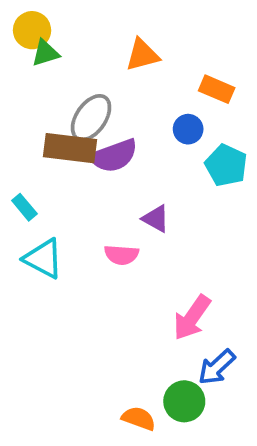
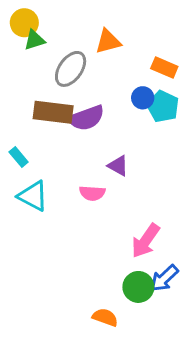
gray ellipse: (91, 118) -> (71, 69), moved
cyan pentagon: (226, 165) -> (163, 106), moved
green circle: (184, 401) -> (138, 287), moved

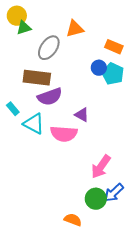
purple semicircle: (86, 118) -> (50, 97), moved
pink semicircle: (92, 193) -> (64, 134), size x1.5
cyan triangle: (33, 196) -> (34, 124), moved

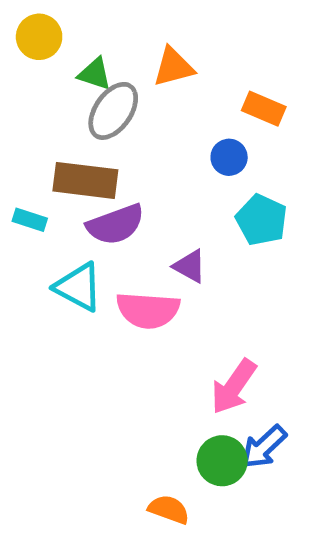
green triangle: (24, 28) -> (95, 74), moved, turned 35
cyan pentagon: (113, 74) -> (261, 220), moved
cyan rectangle: (13, 109) -> (30, 220), moved, turned -32

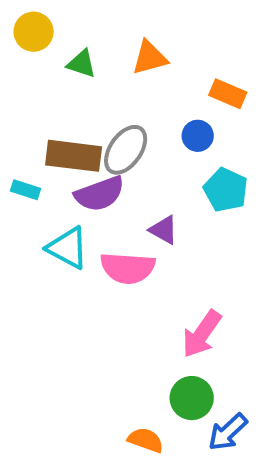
gray ellipse: (113, 111) -> (126, 150), moved
blue arrow: (264, 447) -> (228, 432), moved

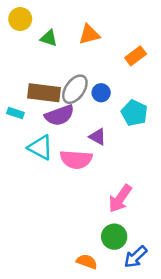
orange rectangle: (228, 94) -> (136, 56), turned -60
blue circle: (198, 136) -> (101, 93), moved

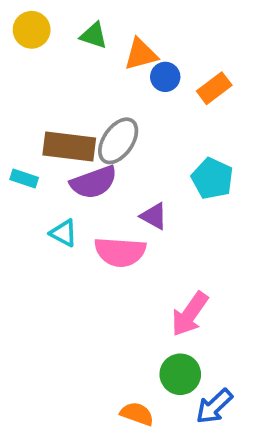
green triangle: (49, 38) -> (94, 35), moved
blue circle: (101, 93) -> (165, 77), moved
cyan triangle: (40, 147) -> (64, 233), size x0.7

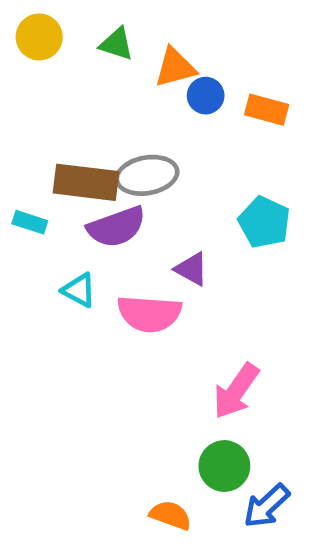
orange rectangle: (214, 88) -> (267, 110), turned 52
gray ellipse: (118, 141) -> (147, 175), turned 45

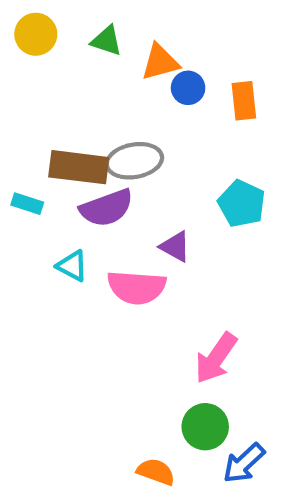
orange rectangle: (267, 110) -> (244, 101), turned 69

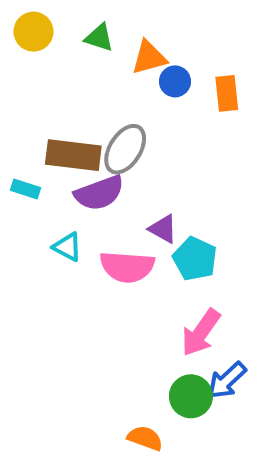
gray ellipse: (134, 161) -> (125, 149), turned -48
cyan pentagon: (242, 204) -> (195, 259), moved
blue arrow: (244, 463) -> (227, 380), moved

